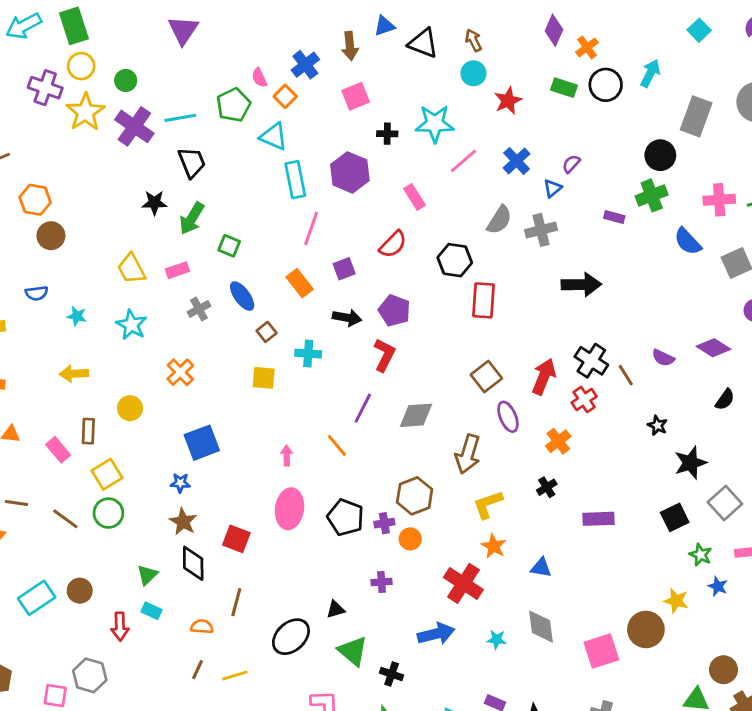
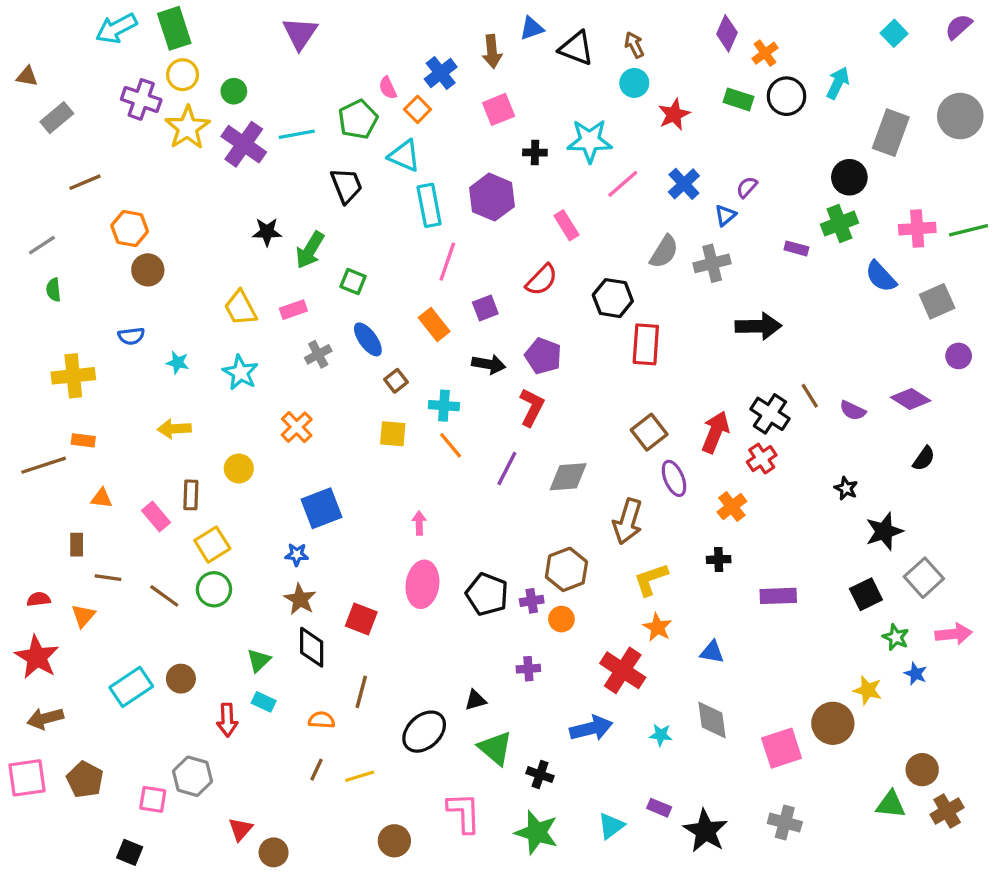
black trapezoid: (192, 162) -> (346, 186), moved
brown line: (626, 375) -> (810, 396), moved
orange line: (337, 446) -> (451, 445), moved
black cross: (547, 487) -> (719, 559), turned 30

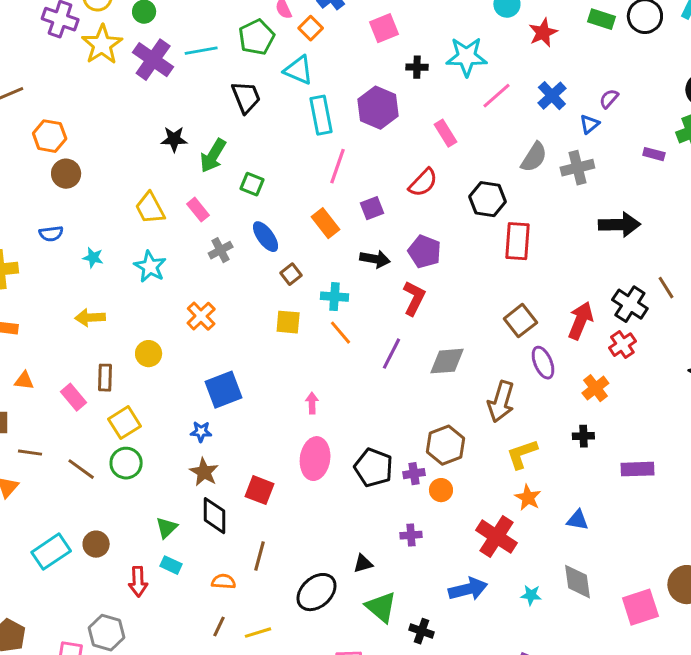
pink rectangle: (293, 310) -> (198, 210), turned 70

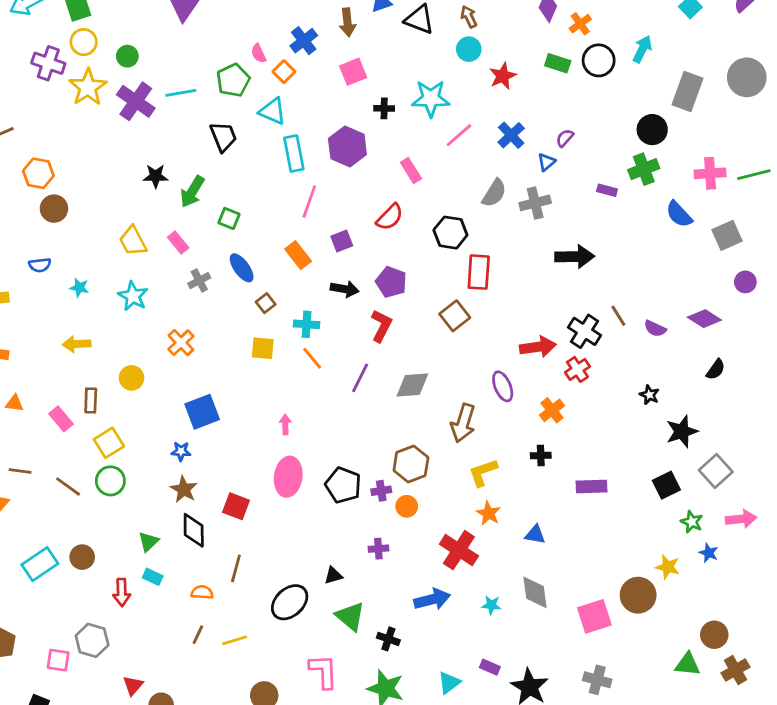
brown square: (520, 321) -> (455, 316), moved
red arrow: (580, 321) -> (538, 347), turned 60

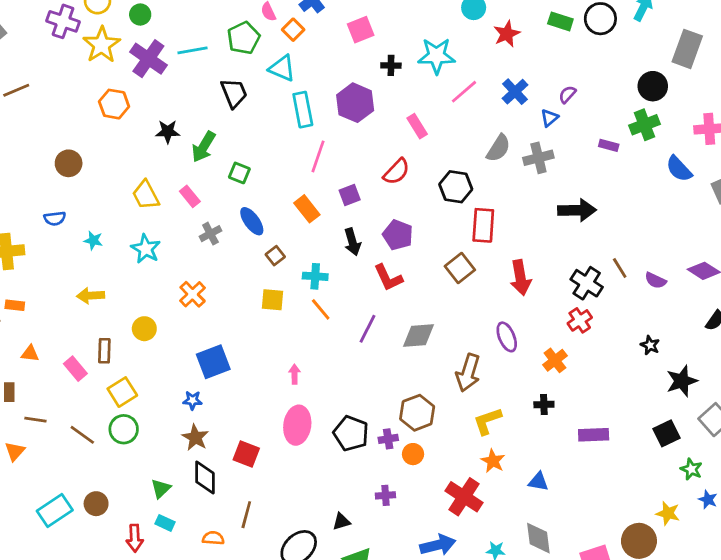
orange hexagon: (38, 173) -> (114, 104), moved
black arrow: (345, 289) -> (352, 242), turned 64
red L-shape: (381, 326) -> (388, 278), turned 128
red arrow: (538, 347) -> (520, 278), moved, turned 88

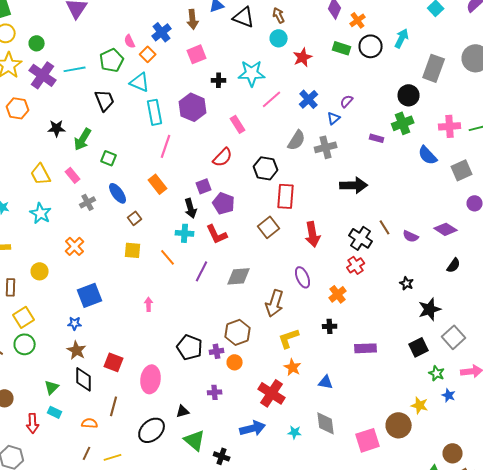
purple square: (350, 195) -> (204, 186), moved
cyan cross: (315, 276) -> (185, 233), moved
pink ellipse: (297, 425) -> (151, 379), moved

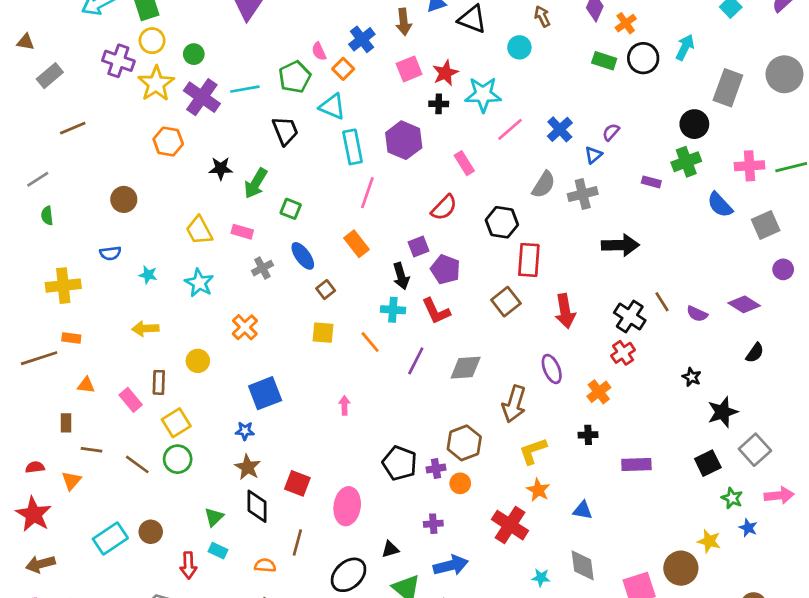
brown arrow: (279, 15) -> (542, 16), moved
red star: (303, 57) -> (445, 73), moved
pink rectangle: (73, 175) -> (242, 232), turned -35
blue arrow: (253, 428) -> (451, 565), moved

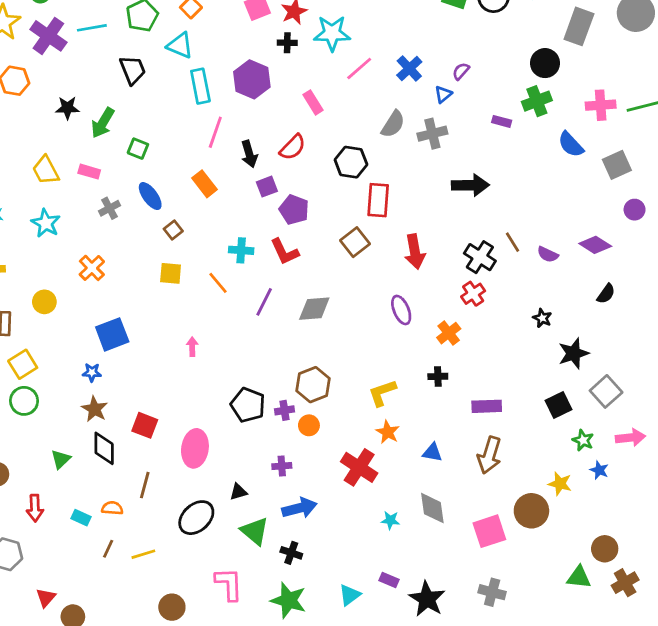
black arrow: (401, 276) -> (249, 154), moved
brown arrow: (514, 404) -> (489, 455), moved
cyan rectangle: (218, 551) -> (81, 518), moved

